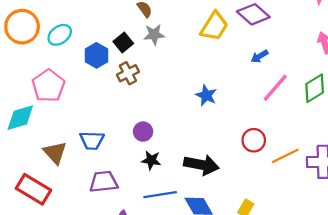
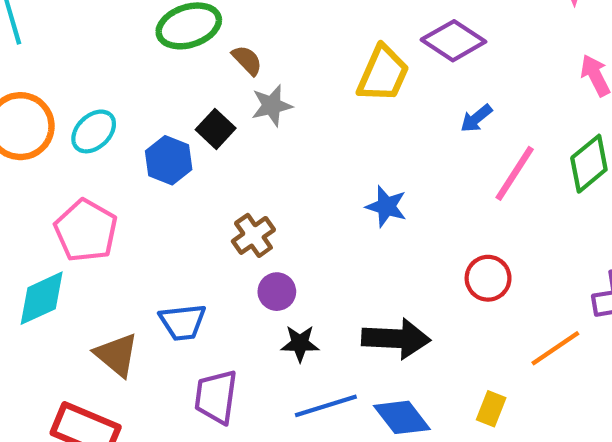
brown cross: (128, 73) -> (253, 235), moved
orange line: (285, 156) -> (555, 348), moved
purple trapezoid: (104, 182) -> (216, 397), turned -68

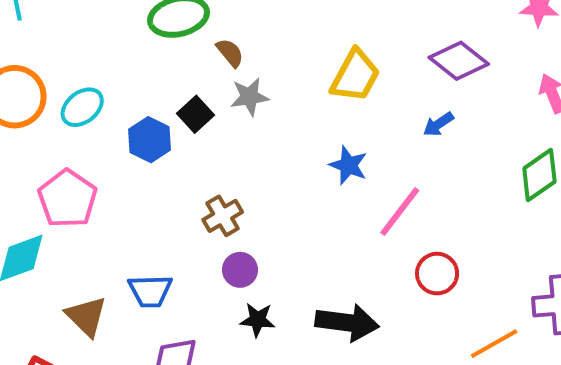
purple diamond: (453, 41) -> (459, 61), moved
pink line: (515, 173) -> (400, 212), moved
blue star: (386, 206) -> (348, 165), moved

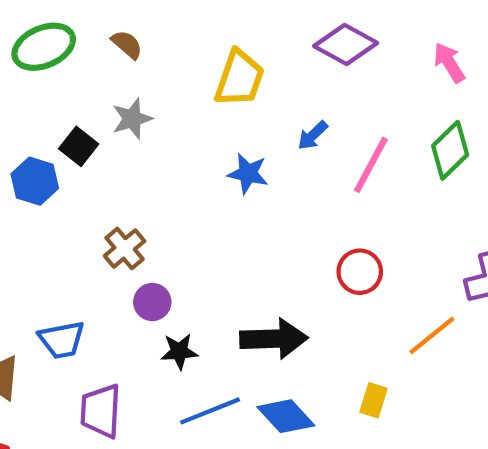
brown semicircle: (230, 53) -> (127, 44), moved
blue arrow: (438, 124) -> (313, 135), moved
pink line: (400, 212) -> (371, 165), moved

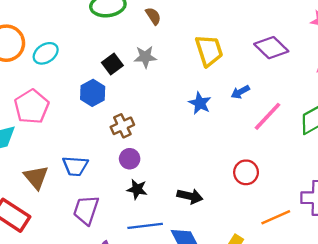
yellow trapezoid: (239, 78) -> (209, 51), turned -52
blue hexagon: (35, 181) -> (93, 93), moved
black arrow: (274, 339) -> (190, 196), size x0.7

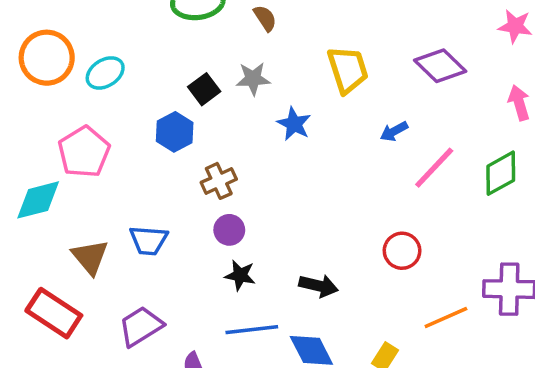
blue star: (200, 103) -> (294, 124), moved
purple trapezoid: (86, 210) -> (141, 326), moved, turned 40

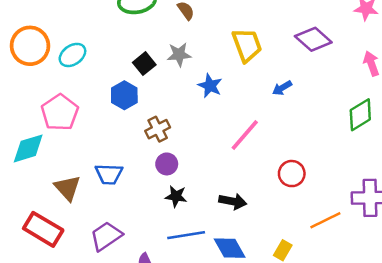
pink line: (434, 168) -> (245, 135), moved

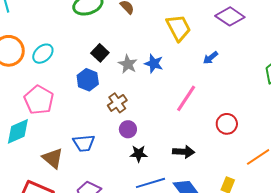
gray star: (179, 54) -> (128, 64), moved, turned -30

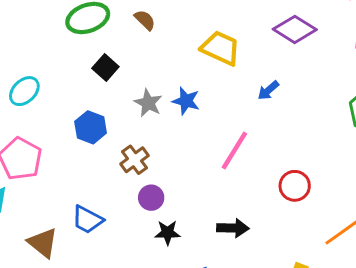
yellow trapezoid: (179, 28) -> (221, 48), turned -36
black square: (100, 53) -> (105, 67), moved
blue trapezoid: (84, 143) -> (87, 220), turned 35

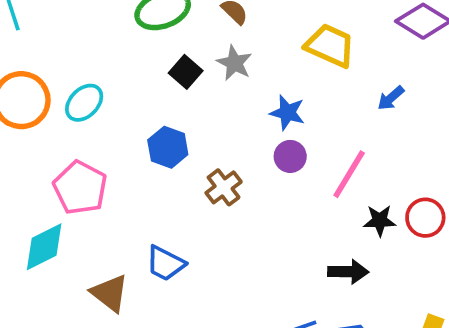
gray star: (148, 103) -> (234, 63), moved
purple circle: (151, 198) -> (290, 156), moved
black star: (168, 233) -> (380, 221), moved

